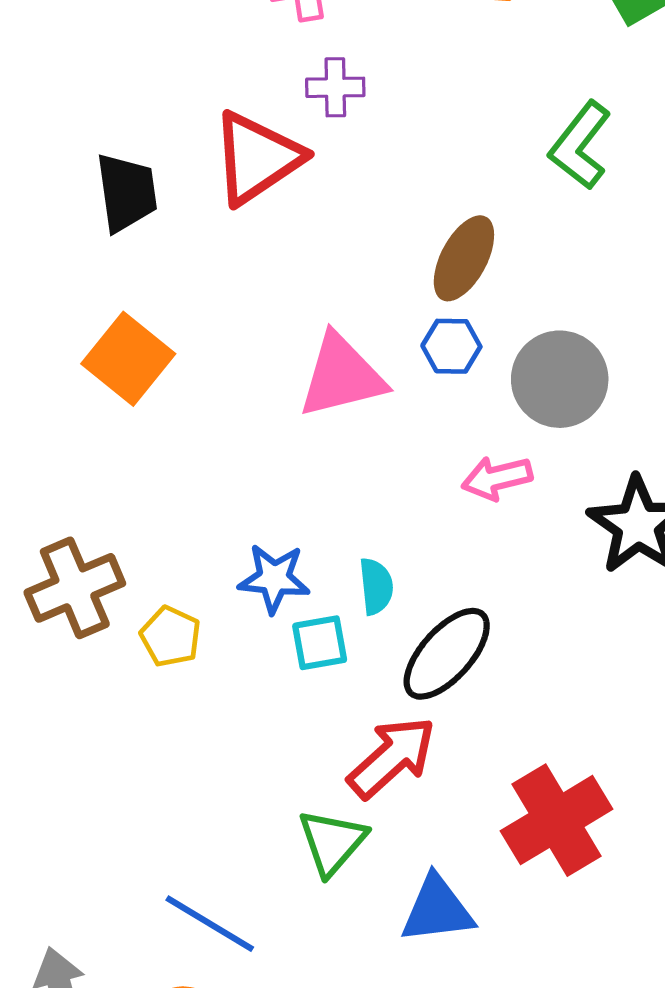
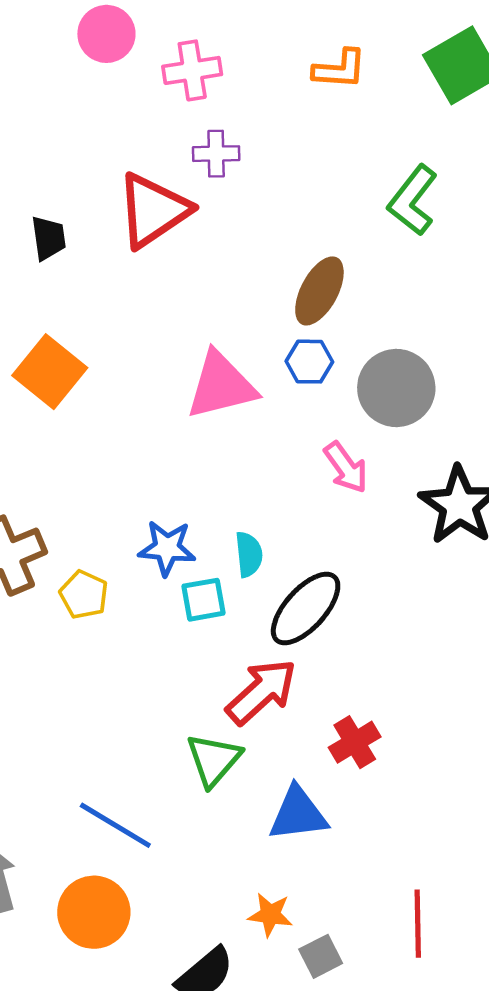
black trapezoid: (127, 192) -> (49, 238), size x0.7
pink arrow: (497, 478) -> (346, 467), turned -112
red cross: (557, 820) -> (355, 742), moved, size x0.6

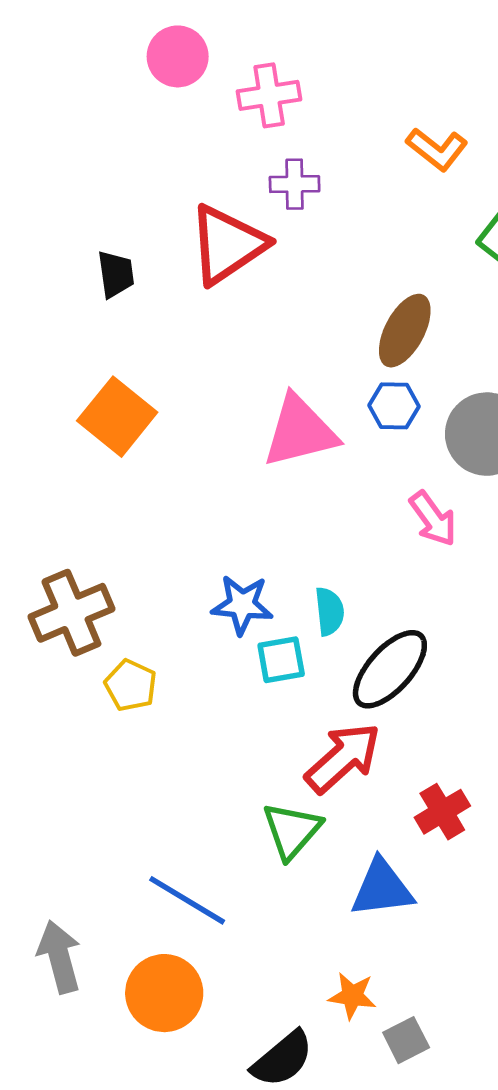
orange L-shape: (340, 69) -> (437, 149), moved, turned 34
yellow pentagon: (84, 595) -> (131, 685), moved

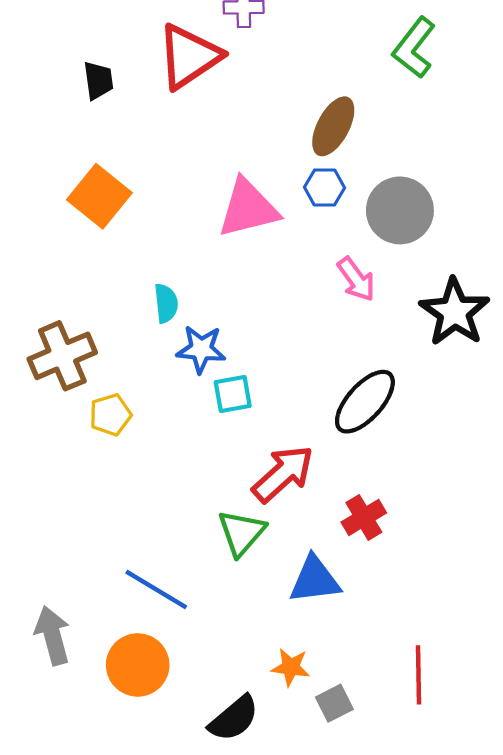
cyan semicircle: (329, 611) -> (166, 303), moved
black ellipse: (390, 669) -> (365, 402), moved
yellow pentagon: (131, 685) -> (110, 415), turned 30

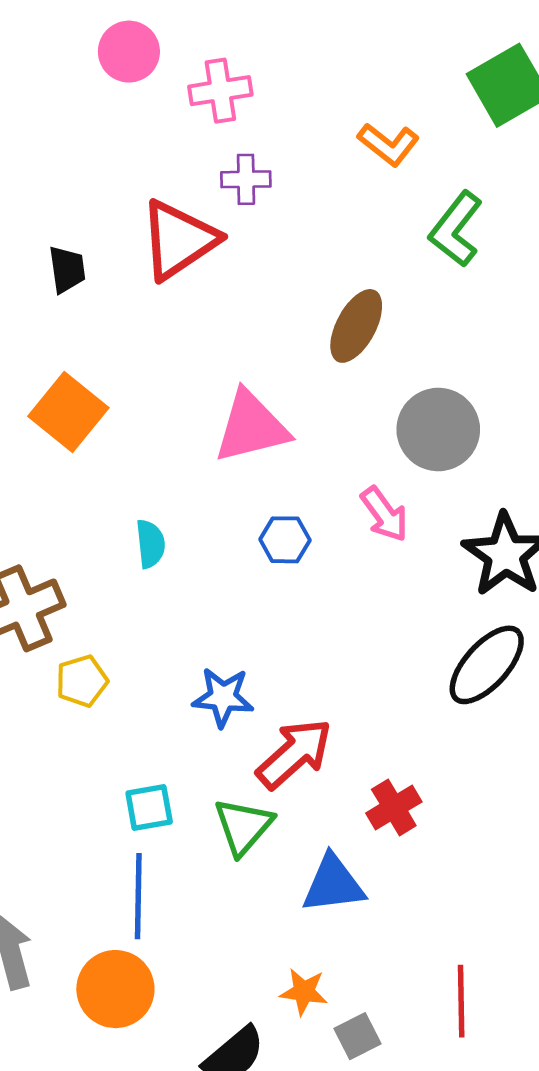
blue hexagon: (325, 187) -> (285, 540), moved
blue star: (201, 349) -> (223, 697), moved
cyan square: (233, 394) -> (149, 807), moved
black ellipse: (365, 402) -> (487, 665), moved
blue line: (156, 590) -> (138, 896), turned 60

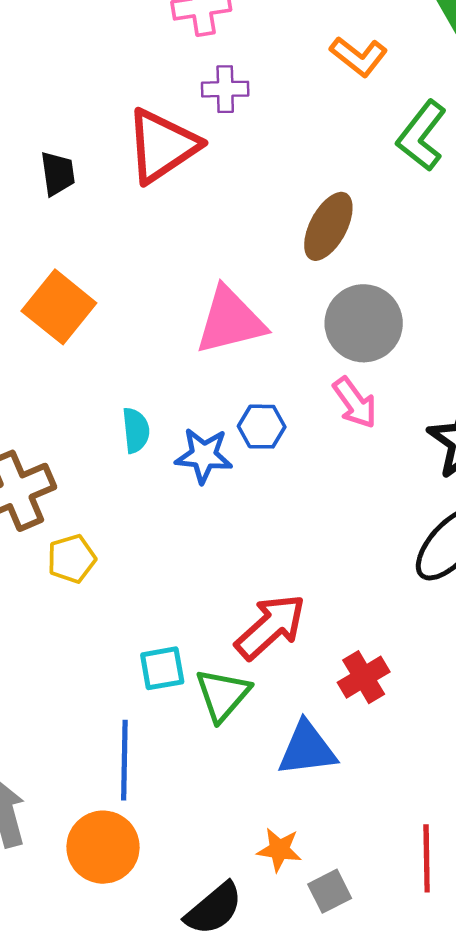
gray circle: (438, 430) -> (364, 323), moved
blue star: (223, 697) -> (204, 456), moved
cyan square: (149, 807) -> (162, 668), moved

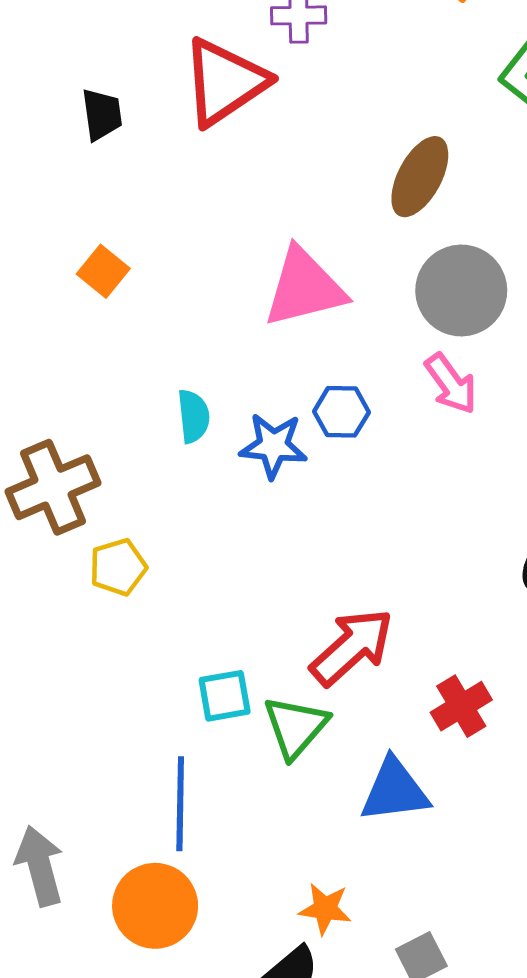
orange square: (59, 307) -> (103, 271), size x0.6
orange star: (279, 850) -> (325, 909), moved

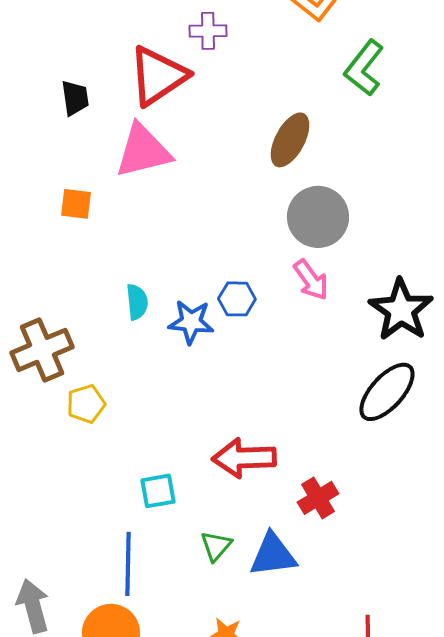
orange square: (103, 271) -> (76, 204), turned -32
pink triangle: (304, 288) -> (143, 151), moved
red arrow: (352, 647) -> (244, 458), turned -140
green triangle: (296, 727) -> (216, 546), moved, size x0.7

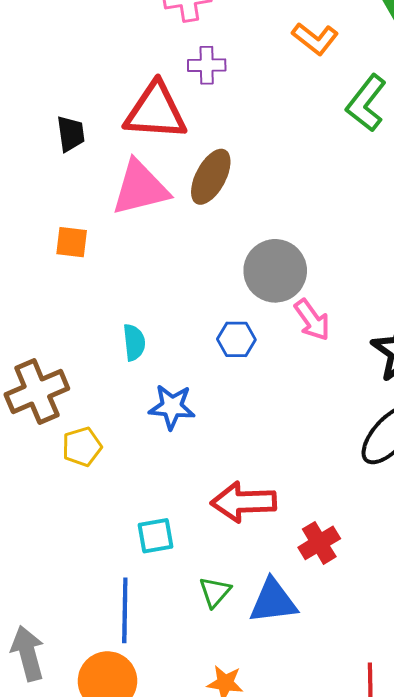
red triangle: (158, 76) -> (156, 111), turned 38
brown ellipse: (290, 140) -> (211, 177), moved
gray circle: (318, 217) -> (275, 271), moved
blue star: (191, 322) -> (172, 407), moved

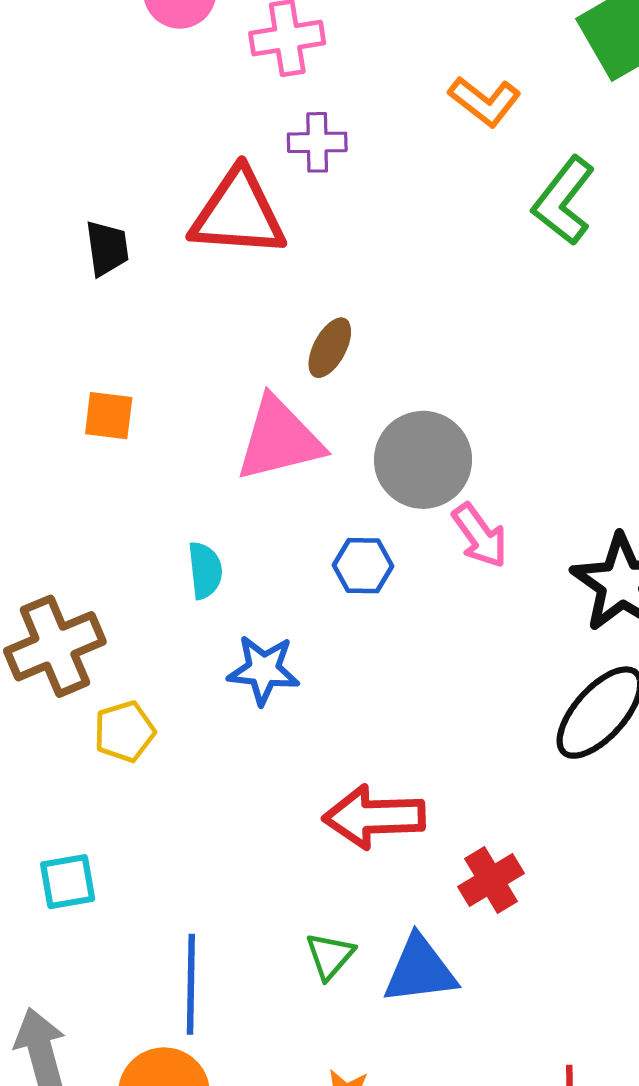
brown ellipse: (211, 177) -> (330, 348), moved, size x0.7
pink triangle: (140, 188) -> (279, 439), moved
cyan square: (156, 536) -> (68, 882), moved

